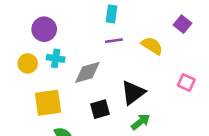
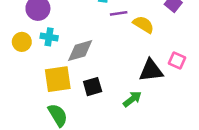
purple line: (114, 41) -> (119, 13), moved
black triangle: (133, 93) -> (151, 70), moved, turned 30
yellow square: (48, 103) -> (58, 79), moved

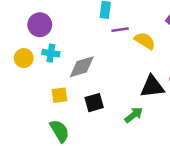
yellow square: (58, 79) -> (60, 95), size x0.6

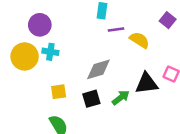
yellow circle: (24, 58) -> (25, 56), size x1.5
gray diamond: (82, 67) -> (98, 69), moved
green arrow: (134, 115) -> (121, 98), moved

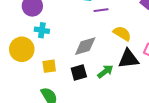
yellow semicircle: (139, 40) -> (122, 33), moved
yellow circle: (25, 56) -> (22, 49), moved

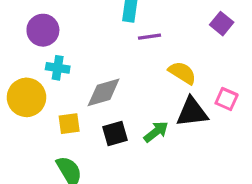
gray diamond: (85, 46) -> (104, 92), moved

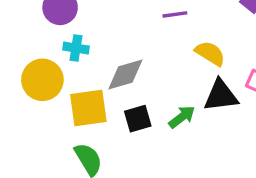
yellow square: (69, 124) -> (88, 108), size x1.6

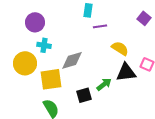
black square: (138, 119) -> (84, 95), moved

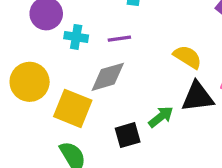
purple line: (100, 26) -> (119, 39), moved
cyan cross: (44, 45) -> (76, 37), moved
yellow square: (51, 79) -> (73, 108), turned 30

